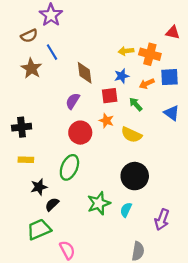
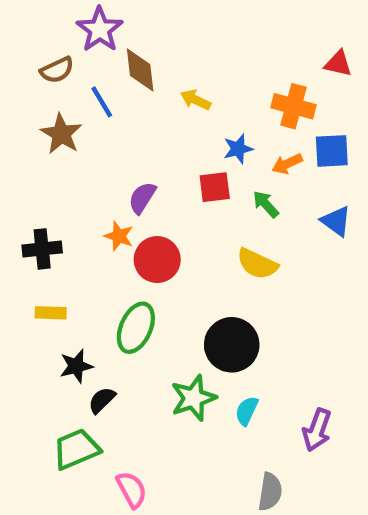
yellow arrow: (126, 51) -> (196, 100), moved, turned 32
brown diamond: (85, 73) -> (140, 70), moved
orange star: (106, 121) -> (119, 236), moved
black circle: (135, 176) -> (232, 345), moved

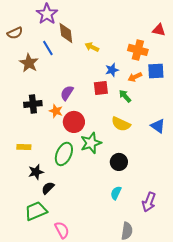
brown semicircle: (57, 70) -> (15, 33), moved
blue triangle: (336, 221) -> (158, 126), moved
black cross: (42, 249) -> (33, 104), moved
black circle: (232, 345) -> (119, 162), moved, size x0.7
green star: (193, 398) -> (91, 143), moved

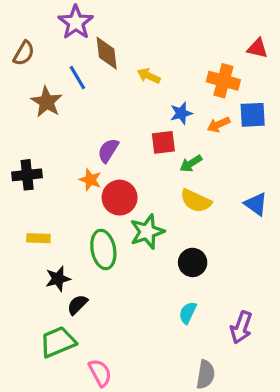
brown semicircle: (15, 33) -> (24, 53), turned -35
green arrow: (125, 96) -> (191, 163), moved, turned -80
black cross: (33, 104) -> (27, 175), moved
green ellipse: (64, 154) -> (103, 249), turned -35

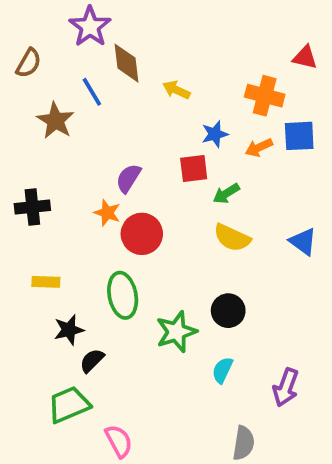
green star: (147, 232) -> (176, 332), moved

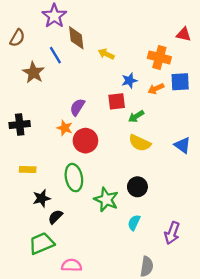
green star: (176, 332) -> (106, 200), turned -30
pink semicircle: (119, 441) -> (72, 265), turned -60

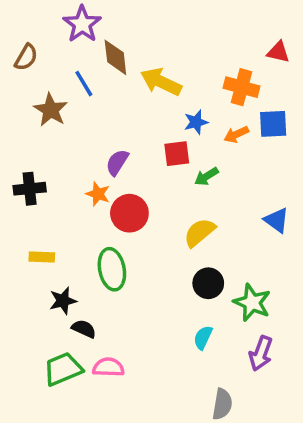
yellow arrow: (106, 54) -> (161, 82), size x1.6
yellow semicircle: (140, 143) -> (199, 232), moved, turned 115
green star: (106, 200) -> (252, 303), moved
black semicircle: (55, 217) -> (84, 329), turned 70
pink semicircle: (72, 265) -> (108, 367), moved

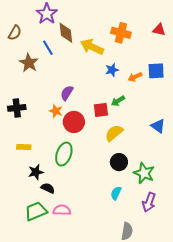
orange cross: (242, 87) -> (121, 33), moved
red square: (177, 154) -> (101, 110), moved
green ellipse: (112, 269) -> (64, 154), turned 30

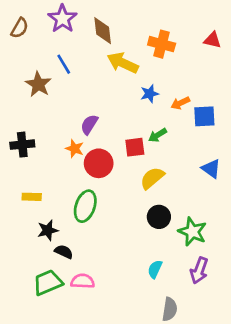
brown semicircle: (15, 33) -> (20, 28), moved
brown diamond: (66, 33) -> (103, 31), moved
blue square: (156, 71) -> (204, 116), moved
cyan semicircle: (116, 193) -> (155, 269), moved

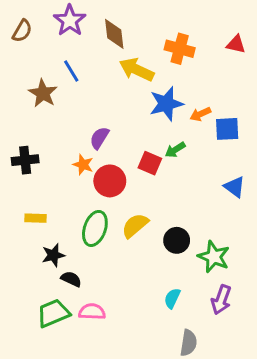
blue star: (150, 94) -> (166, 104), size x1.6
red square: (135, 147) -> (150, 163), turned 30
yellow semicircle: (152, 178) -> (135, 226), moved

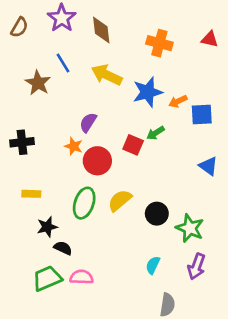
yellow arrow: (137, 70) -> (107, 75), moved

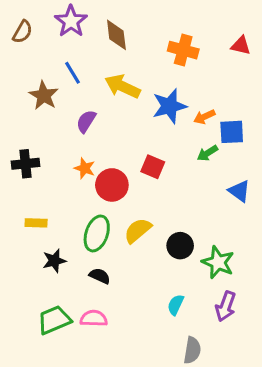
purple semicircle: (88, 122) -> (86, 121), moved
green arrow: (155, 133) -> (207, 153), moved
black semicircle: (63, 248) -> (100, 276), moved

